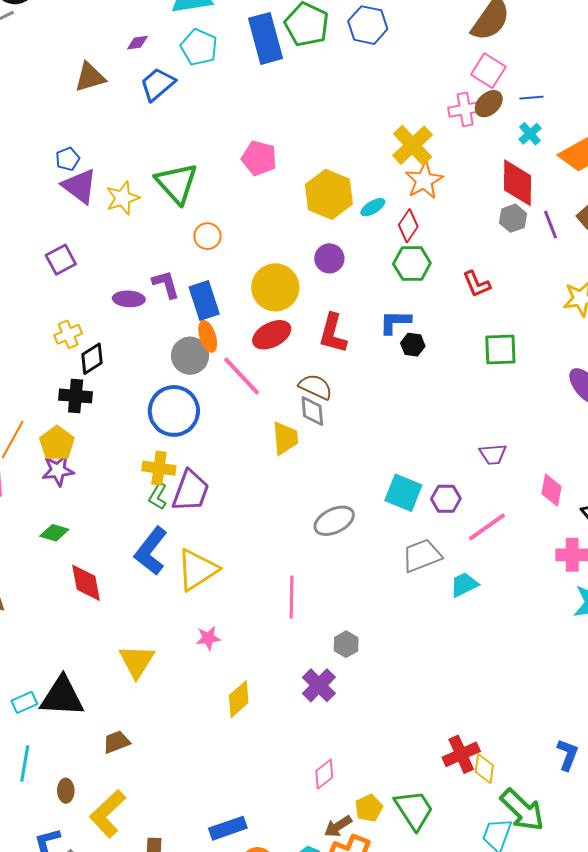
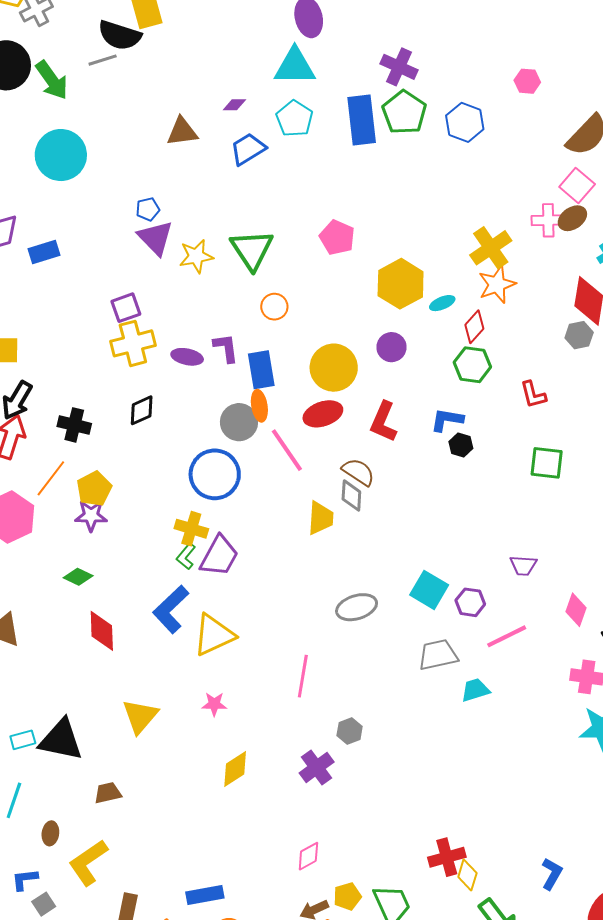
yellow cross: (68, 334) -> (133, 343), moved, size x1.6
black cross: (76, 396) -> (74, 425), moved

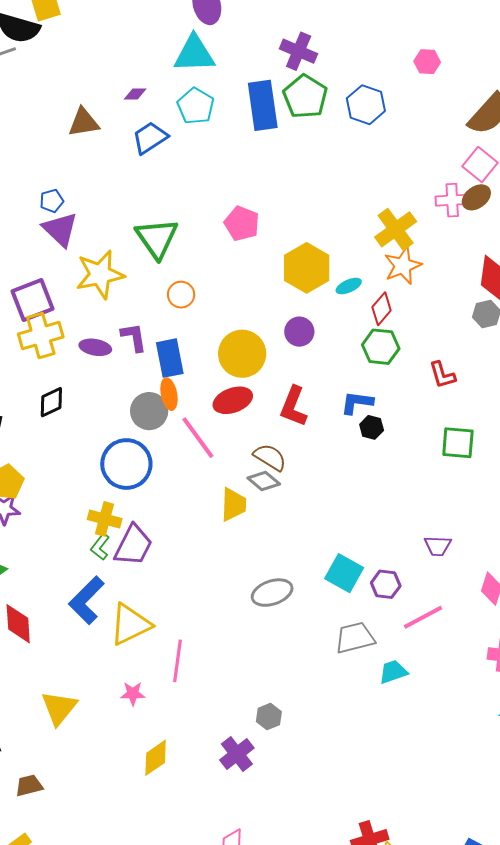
yellow star: (196, 256) -> (100, 274), moved, size x1.4
purple square: (126, 308) -> (33, 300), size x1.4
gray diamond: (351, 495) -> (264, 481), turned -52
pink line: (303, 676) -> (178, 661), moved

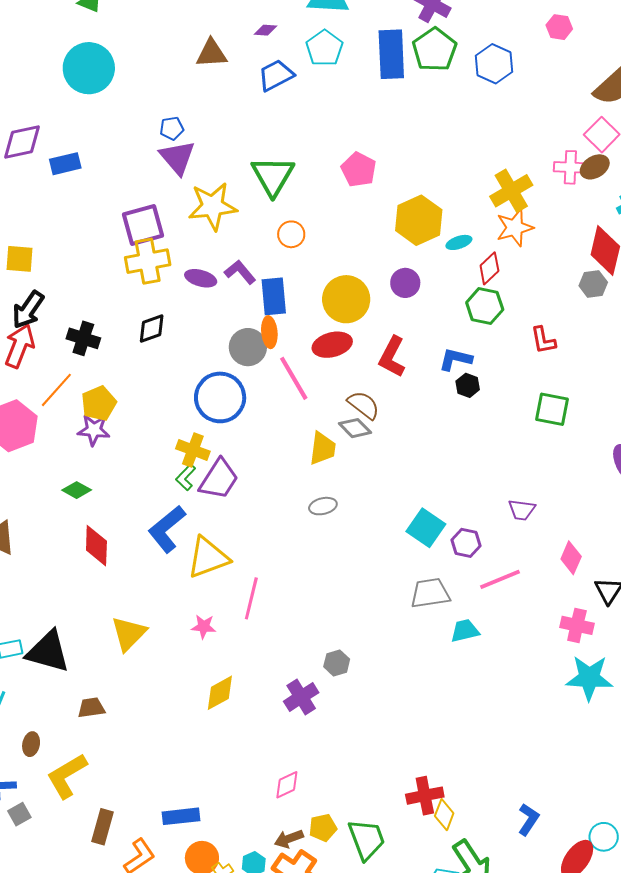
purple L-shape: (134, 337) -> (240, 272), turned -36
gray ellipse: (272, 593) -> (323, 506), moved, size x0.7

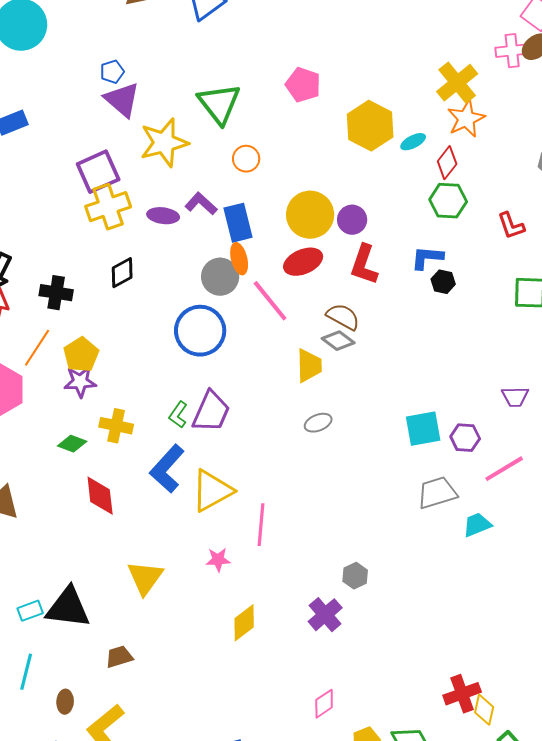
purple circle: (405, 283) -> (352, 220), moved
yellow cross: (193, 450) -> (116, 426), moved
cyan square: (426, 528) -> (423, 429), turned -36

